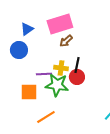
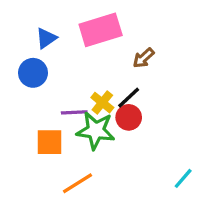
brown arrow: (66, 41) -> (144, 58), moved
black line: (77, 65) -> (129, 98), turned 35
yellow cross: (61, 68) -> (102, 103), turned 32

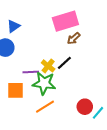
pink rectangle: (101, 30) -> (65, 21), moved
red circle: (129, 117) -> (85, 107), moved
orange line: (78, 183) -> (45, 107), moved

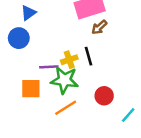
black line: (64, 63) -> (88, 56), turned -63
yellow cross: (48, 66) -> (69, 60), turned 32
red circle: (85, 107) -> (104, 96), moved

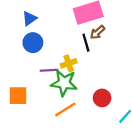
blue circle: (19, 38) -> (33, 43), moved
black line: (88, 56) -> (86, 43), moved
orange square: (31, 89) -> (18, 96), moved

